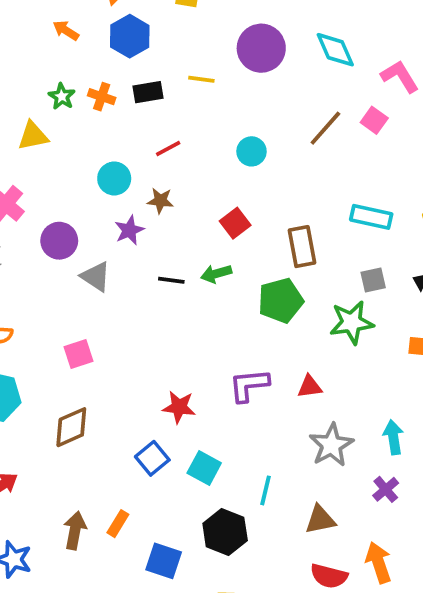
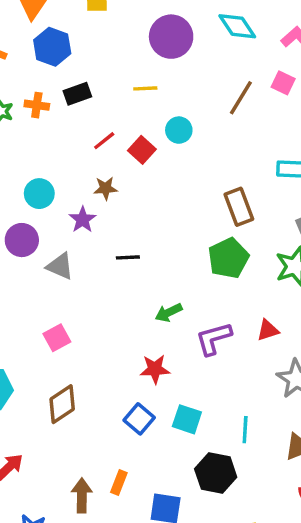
yellow line: (201, 79) -> (145, 88), moved
cyan circle: (114, 178) -> (39, 194), moved
red square: (235, 223) -> (142, 150), moved
green arrow: (216, 274) -> (169, 313), moved

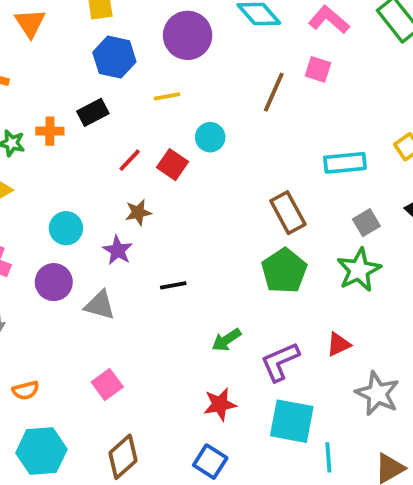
blue hexagon: (52, 47) -> (114, 57), moved
cyan square: (187, 419) -> (292, 421), moved, size x1.4

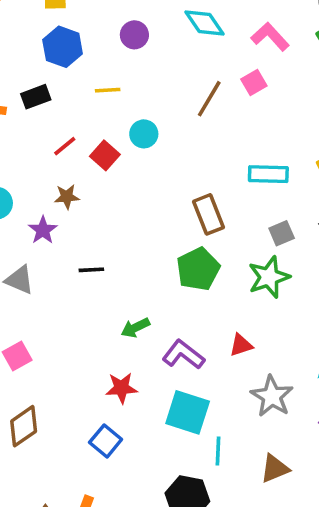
purple circle: (188, 35) -> (134, 35), size x0.6
pink square: (318, 69) -> (254, 82), turned 35
purple L-shape: (280, 362) -> (183, 355), turned 54

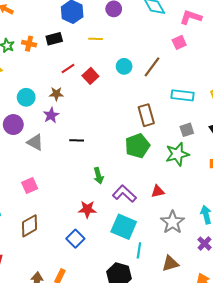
pink L-shape: (270, 37) -> (191, 17), turned -35
brown line: (209, 99) -> (152, 67), moved
cyan circle: (144, 134) -> (124, 66), moved
brown star: (67, 197) -> (56, 94), moved
green arrow: (135, 328) -> (98, 176), turned -84

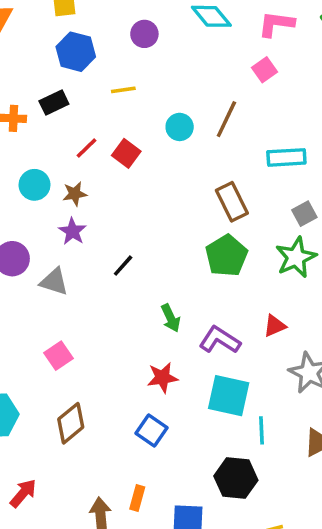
cyan circle: (26, 97) -> (35, 185), moved
black line: (77, 140) -> (123, 266), turned -40

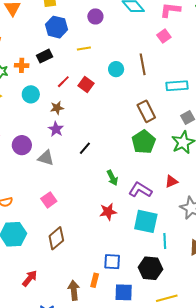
brown line: (226, 119) -> (143, 64), turned -35
cyan circle: (35, 185) -> (31, 94), moved
blue square: (152, 430) -> (112, 262), moved, turned -30

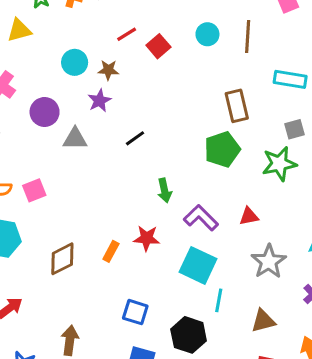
cyan circle: (31, 94) -> (75, 62), moved
gray triangle: (46, 158) -> (75, 139), turned -30
pink square: (49, 200) -> (34, 190), moved
orange rectangle: (95, 280) -> (111, 251), moved

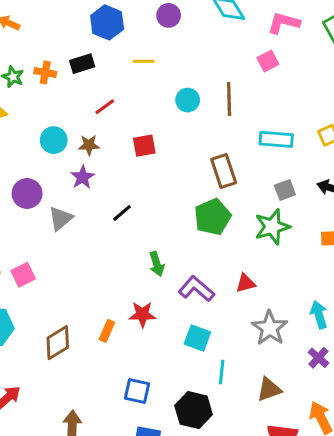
red square: (158, 46) -> (144, 146), moved, turned 35
gray triangle: (75, 139) -> (61, 218), turned -35
cyan square: (198, 265) -> (197, 338), size x0.7

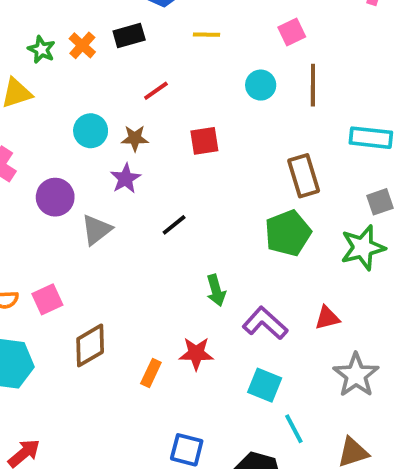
pink square: (268, 61) -> (292, 32), moved
orange cross: (45, 72) -> (82, 45), turned 30
brown diamond: (58, 343) -> (90, 345), moved
cyan line: (222, 372) -> (294, 429), turned -35

